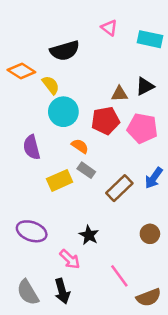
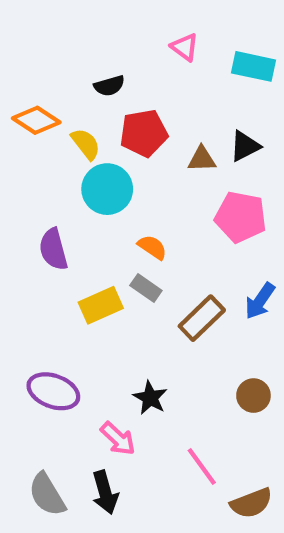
black semicircle: (65, 51) -> (109, 86), size x0.6
red pentagon: (105, 121) -> (144, 133), moved
orange semicircle: (80, 146) -> (152, 247), moved

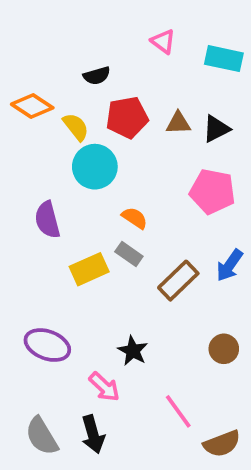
brown triangle: (202, 159) -> (178, 123), moved

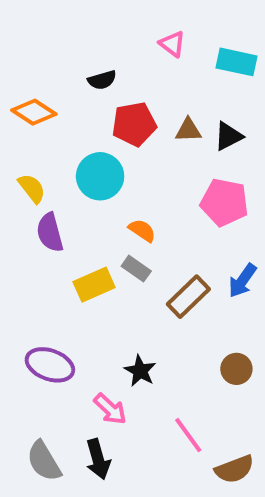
yellow semicircle: (76, 127) -> (32, 188), moved

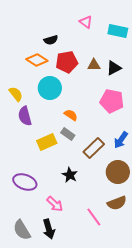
orange diamond: (34, 112) -> (37, 60), moved
brown circle: (236, 369) -> (118, 172), moved, size x1.5
black star: (140, 371) -> (70, 175), moved
brown semicircle: (234, 469) -> (117, 203), moved

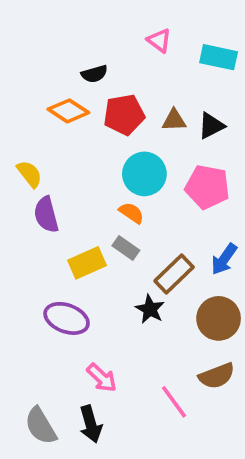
cyan circle: (50, 88) -> (144, 174), moved
black star: (70, 175) -> (150, 309), moved
purple ellipse: (25, 182) -> (67, 318), moved

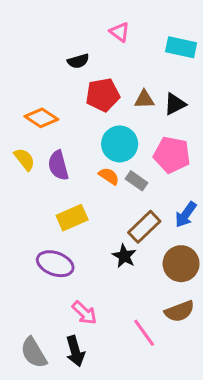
pink triangle: (159, 40) -> (120, 32), moved
orange diamond: (68, 111) -> (41, 118), moved
yellow semicircle: (30, 174) -> (24, 159), moved
purple semicircle: (46, 215) -> (58, 165), moved
gray rectangle: (126, 248) -> (137, 181), moved

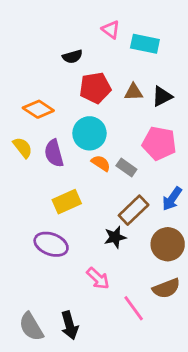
cyan rectangle: (181, 47) -> (145, 44), moved
cyan circle: (120, 144) -> (89, 133), moved
black star: (124, 256) -> (115, 237), turned 30
pink arrow: (84, 313) -> (98, 278), moved

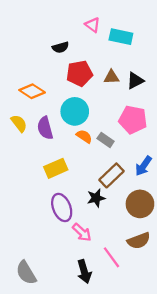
purple ellipse: (51, 244) -> (62, 207), moved, turned 48
black arrow: (70, 325) -> (84, 272), moved

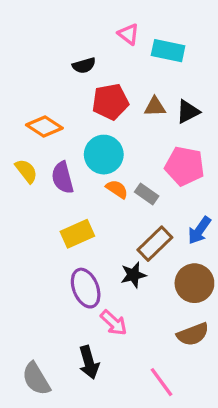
pink line: (111, 257) -> (161, 382), moved
black arrow: (84, 272) -> (89, 362), moved

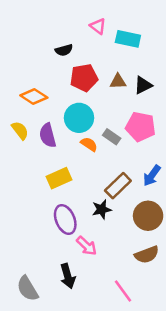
gray rectangle: (147, 194) -> (112, 137), moved

